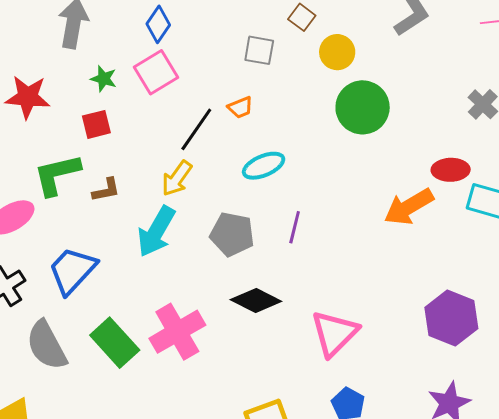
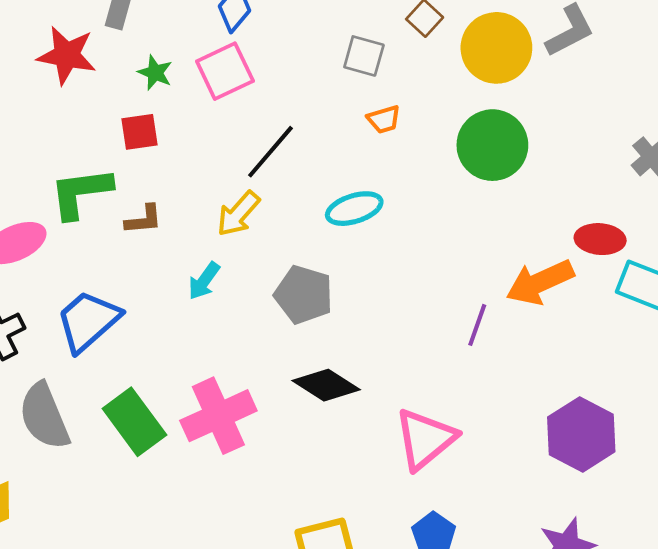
yellow circle: (337, 52) -> (496, 48), moved, size x1.5
red star: (28, 97) -> (67, 55), moved
orange trapezoid: (240, 107) -> (384, 119), moved
purple line: (295, 227) -> (477, 325), moved
cyan arrow: (156, 231) -> (204, 281), size x0.6

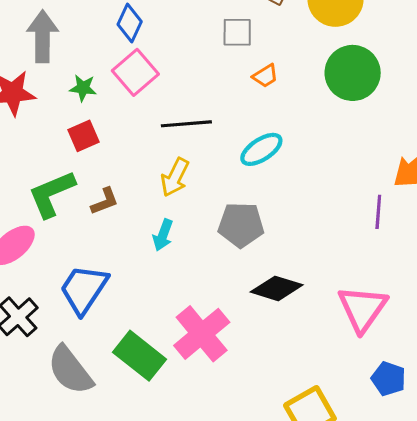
black line: (270, 152) -> (186, 124), turned 60

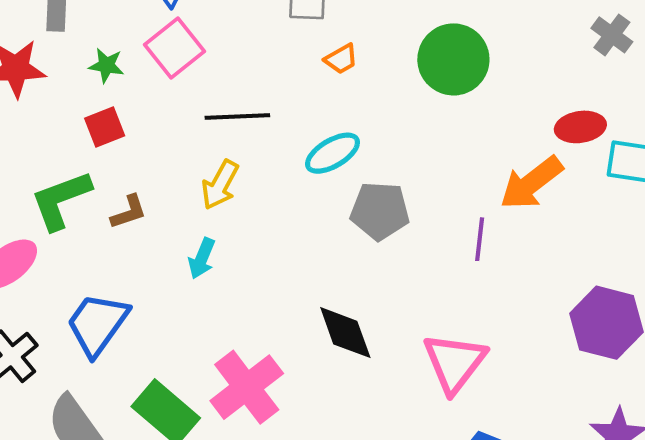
gray pentagon: (241, 225) -> (380, 211), moved
black diamond: (277, 288) -> (345, 333), turned 51

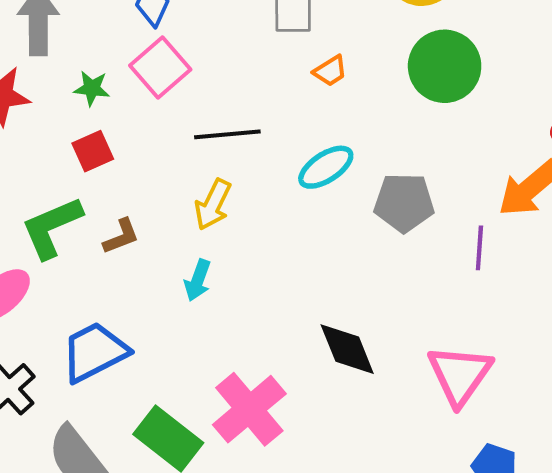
gray pentagon: (380, 211) -> (404, 203), moved
blue trapezoid: (97, 324) -> (94, 352), turned 30

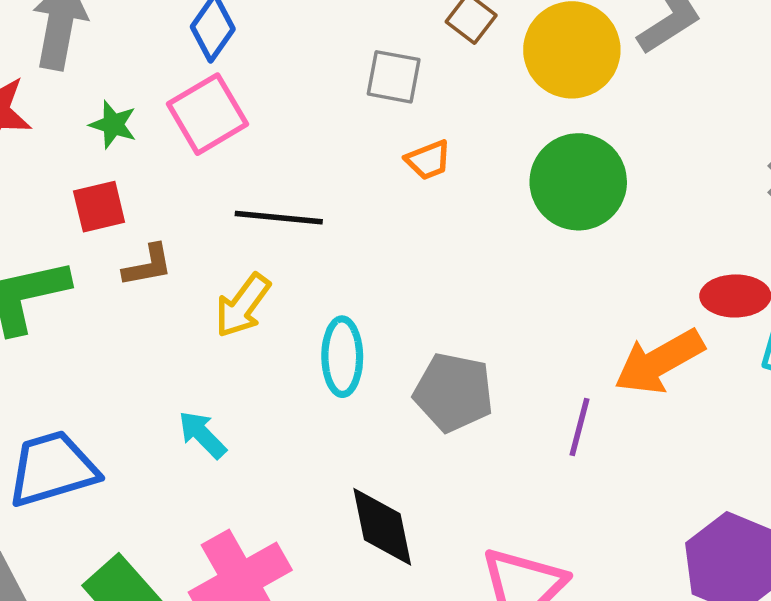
cyan ellipse: (326, 167) -> (342, 357), moved, turned -68
gray pentagon: (404, 203) -> (454, 392), moved
brown L-shape: (121, 236) -> (148, 265), moved
cyan arrow: (198, 280) -> (202, 435), moved, turned 105

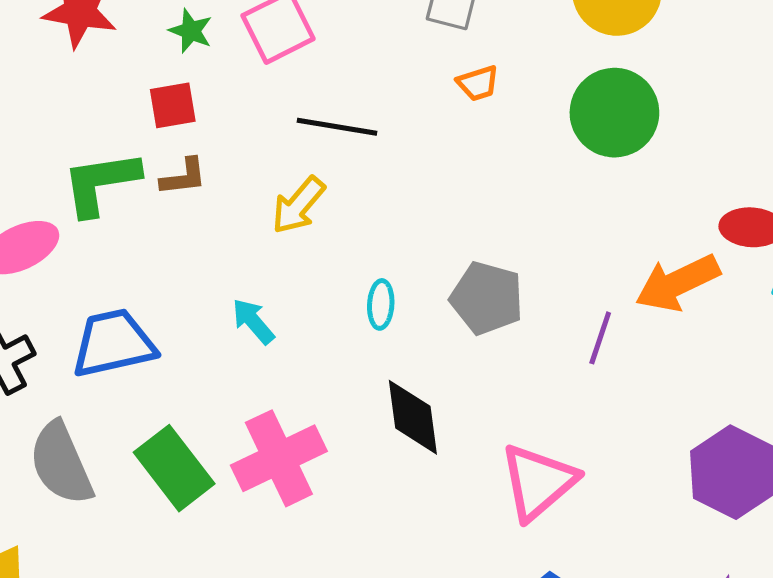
brown L-shape: (148, 265) -> (183, 177), moved
cyan ellipse: (342, 357) -> (381, 304), moved, size x0.7

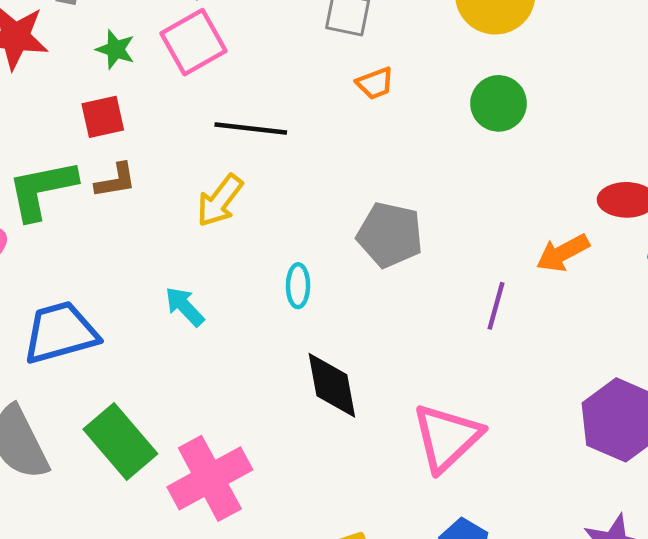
green circle: (614, 113) -> (499, 103), size x0.7
orange arrow: (678, 283) -> (563, 253), size x0.7
gray pentagon: (487, 298) -> (390, 235), moved
pink cross: (279, 458) -> (210, 478), moved

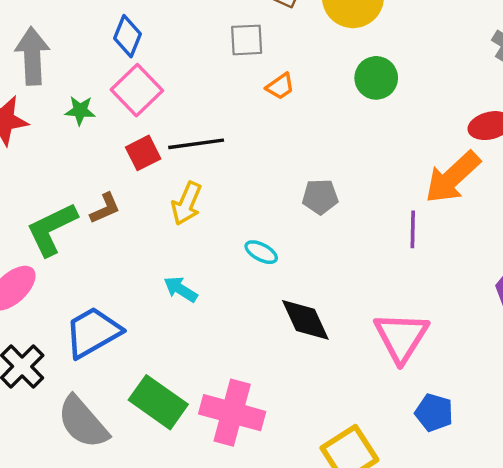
red square: (103, 117) -> (143, 153), moved
gray pentagon: (390, 235) -> (320, 197), size x0.7
orange arrow: (563, 253) -> (453, 177), size x1.5
cyan ellipse: (298, 286) -> (261, 252), turned -48
pink cross: (210, 478) -> (232, 413), turned -32

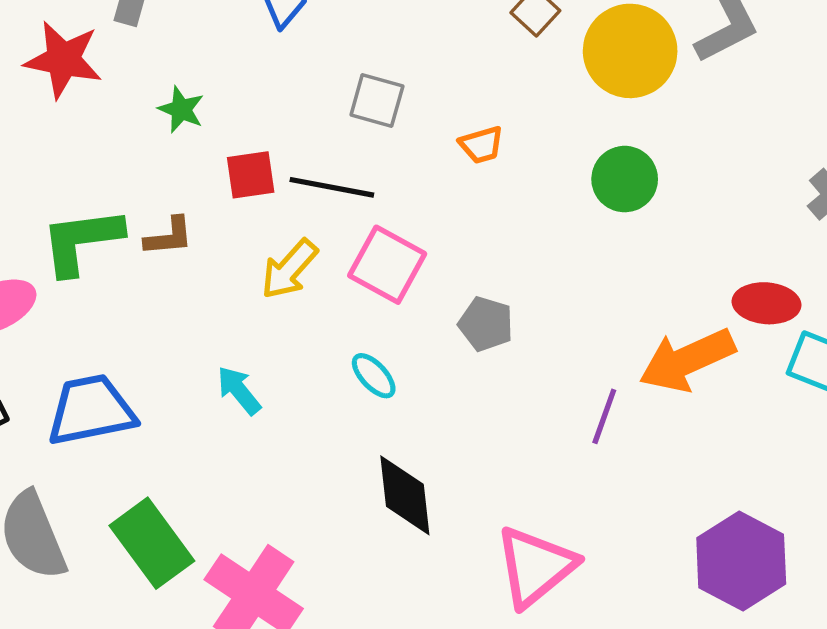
gray square: (247, 40) -> (377, 101), moved
pink square: (137, 90) -> (387, 265), moved, turned -36
green star: (80, 110) -> (181, 109), moved

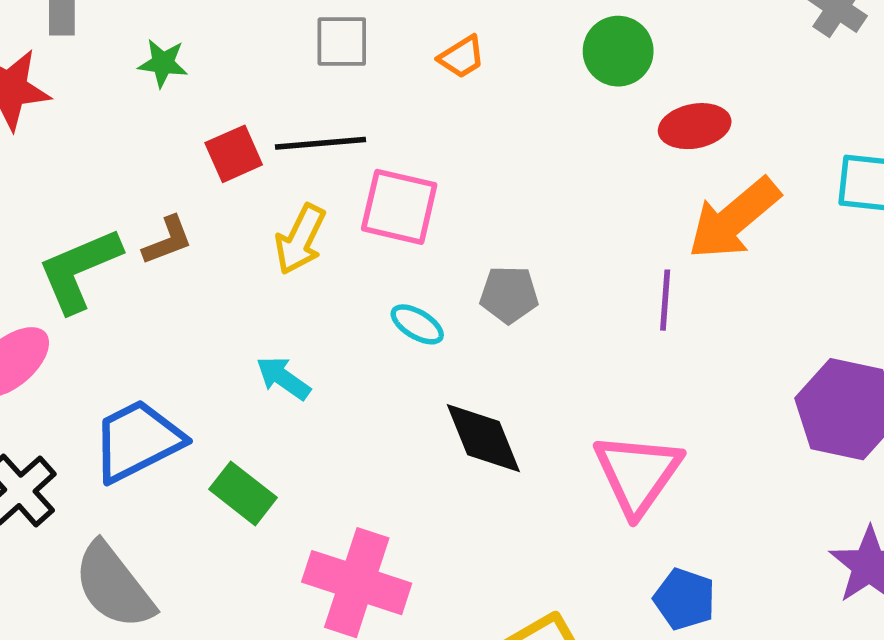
green star: (181, 109) -> (163, 63), moved
red ellipse: (766, 303) -> (695, 126), moved
gray pentagon: (486, 324) -> (509, 295), moved
green rectangle: (152, 543) -> (243, 493), moved, size x0.7

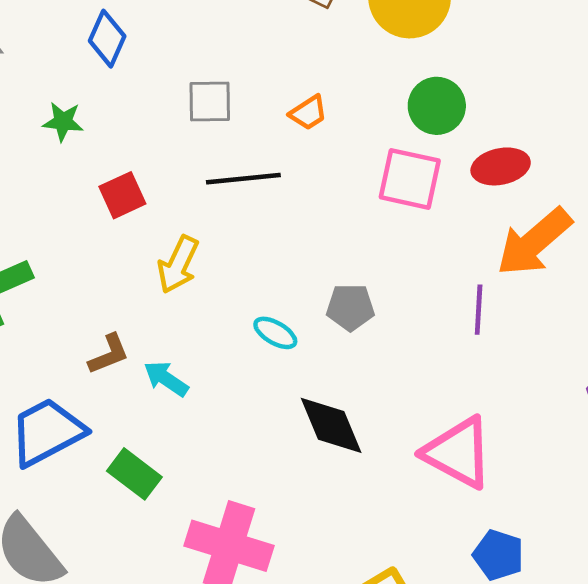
black line: (320, 143) -> (243, 179), moved
pink square: (399, 207) -> (410, 179), moved
brown L-shape: (167, 240) -> (109, 354), moved
pink triangle: (637, 474) -> (458, 453), turned -36

